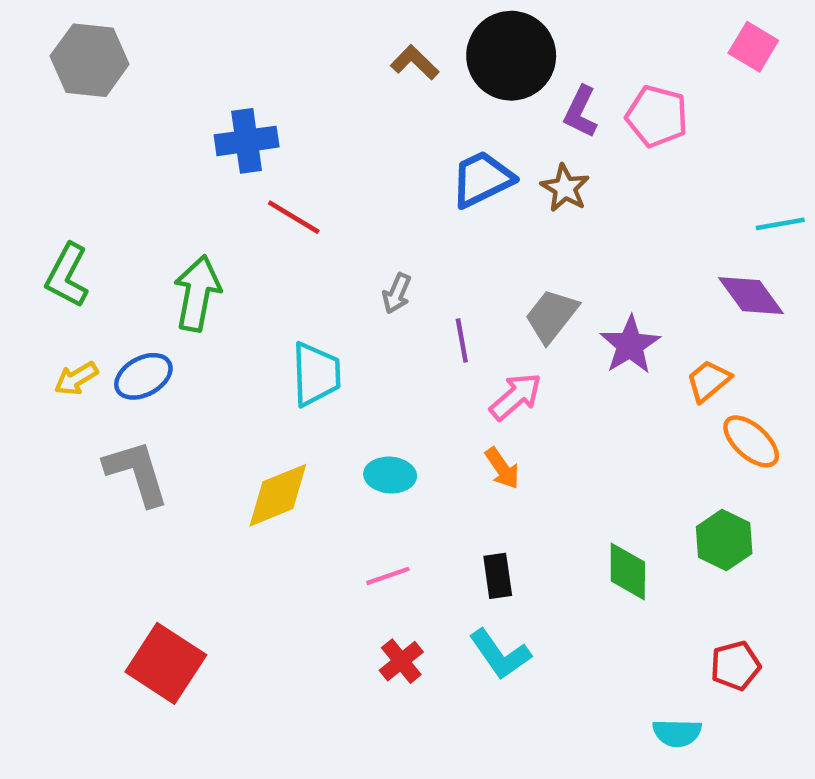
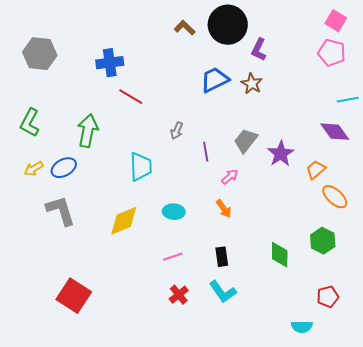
gray hexagon: (90, 60) -> (40, 54), moved
pink pentagon: (657, 116) -> (332, 53), moved
pink arrow: (516, 397) -> (230, 177), size x0.7

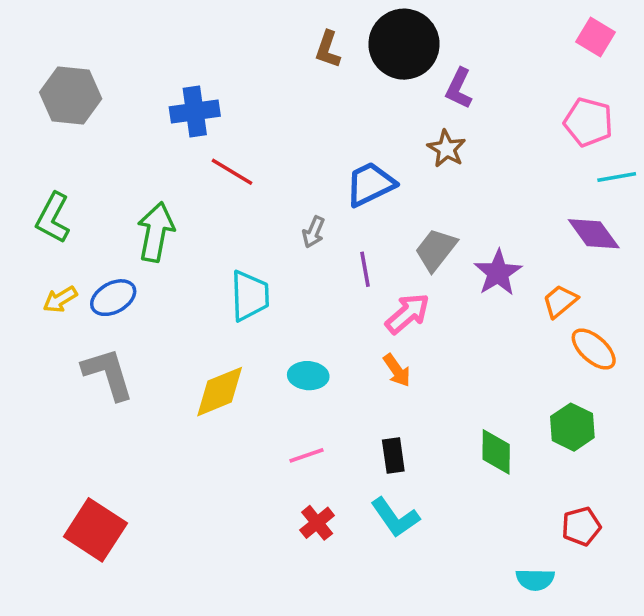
brown L-shape: (185, 28) -> (328, 49), turned -115
pink pentagon: (332, 53) -> (588, 122), moved
blue trapezoid: (215, 80) -> (370, 184), moved
pink arrow: (230, 177) -> (408, 314), size x1.5
red square: (74, 296) -> (95, 530), moved

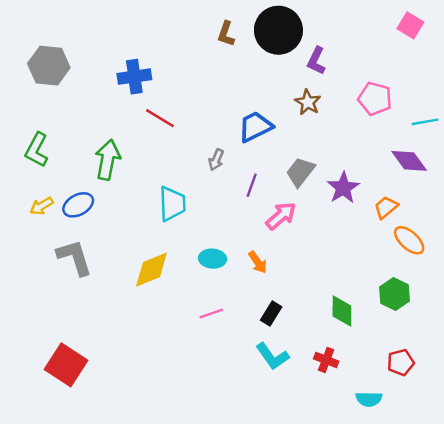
pink pentagon: (588, 122) -> (375, 99), moved
purple line: (365, 269) -> (252, 185), turned 30
orange arrow: (397, 370) -> (258, 262), moved
black rectangle: (393, 455) -> (271, 314), turned 40
red cross: (317, 523) -> (326, 360), moved, turned -30

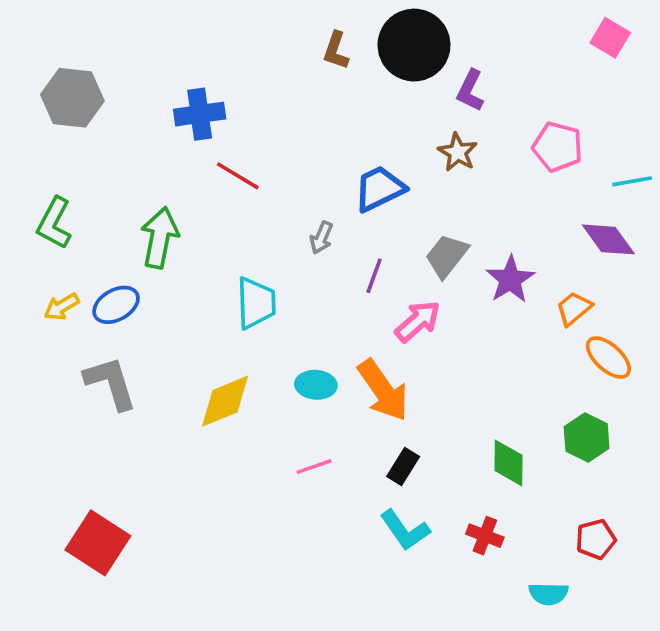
orange arrow: (258, 262) -> (383, 390), size x1.8

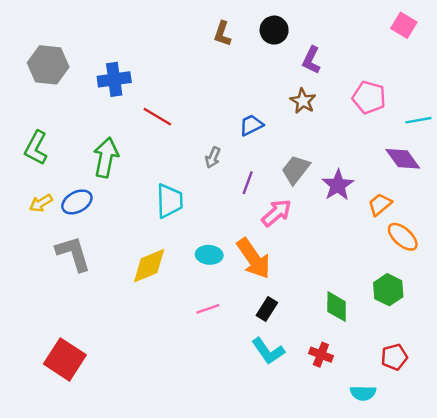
black circle: (414, 45) -> (274, 30), size x0.6
blue cross: (200, 114) -> (114, 79), moved
blue trapezoid: (379, 189) -> (251, 125), size x0.7

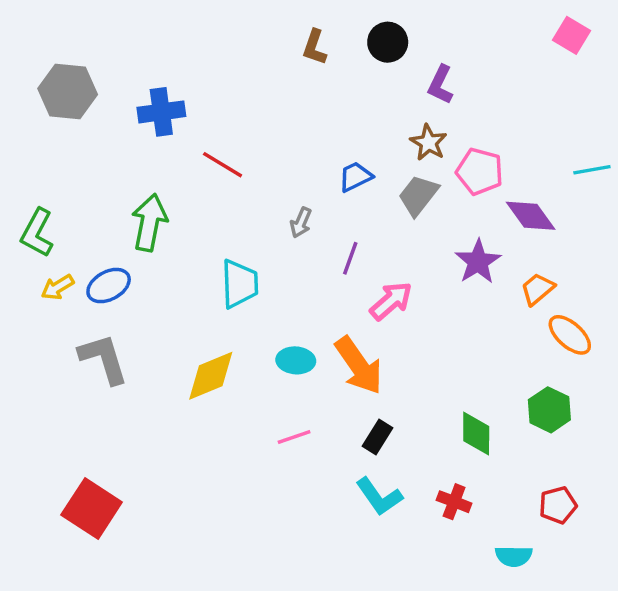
pink pentagon: (369, 97) -> (480, 171), moved
green L-shape: (36, 148) -> (37, 233), moved
purple diamond: (403, 159) -> (531, 216), moved
gray trapezoid: (296, 169) -> (418, 195), moved

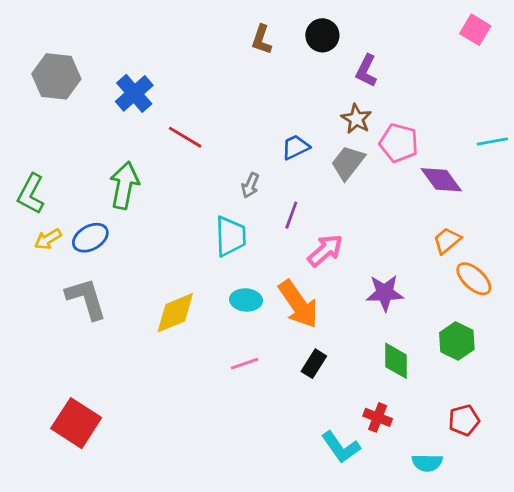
blue cross: (161, 112) -> (134, 93), turned -33
purple star: (478, 262) -> (385, 293), moved, turned 30
cyan trapezoid: (240, 284) -> (230, 236), moved
cyan L-shape: (379, 497) -> (341, 447), moved

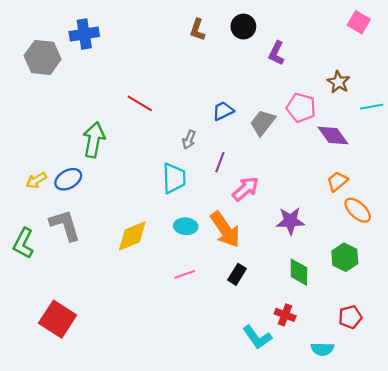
blue cross: (134, 93) -> (84, 34), moved, turned 32
brown star: (356, 119) -> (338, 82), moved
green L-shape: (31, 194) -> (23, 243), moved

